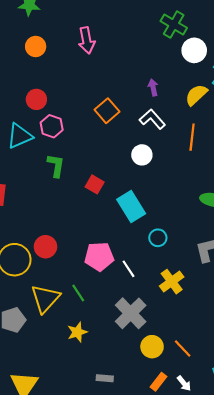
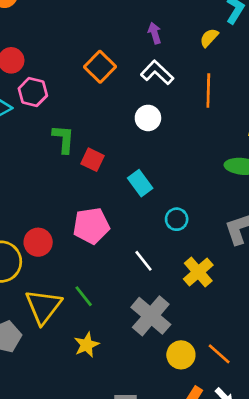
yellow semicircle: (196, 95) -> (209, 38), size x0.7
green L-shape: (56, 165) -> (63, 139), moved
cyan rectangle: (131, 206) -> (140, 183), size x0.7
pink pentagon: (99, 256) -> (91, 226), moved

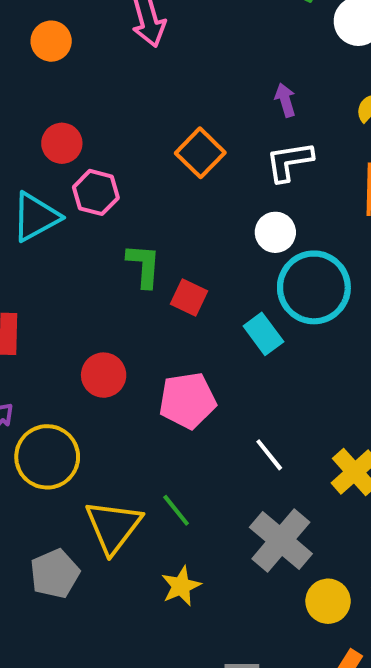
white L-shape: (157, 73) -> (289, 161), turned -52
cyan circle: (177, 219) -> (314, 287), moved, size x2.0
red circle: (38, 242) -> (104, 375), moved

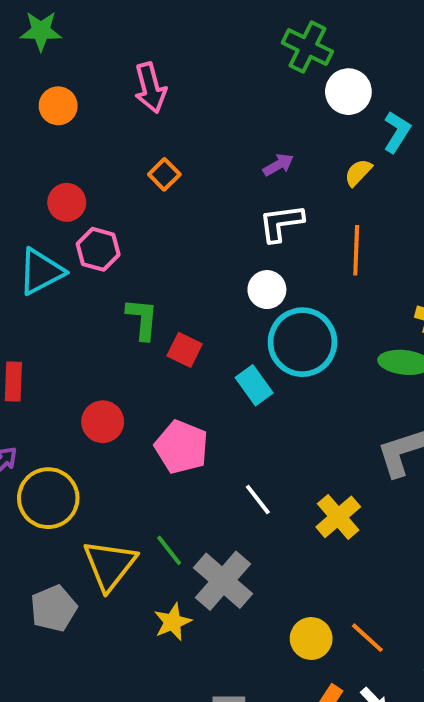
purple arrow: (285, 100) -> (278, 165), turned 76
orange square: (200, 153) -> (164, 174), moved, size x0.7
pink pentagon: (187, 400) -> (182, 447), turned 30
gray cross: (281, 540) -> (223, 581), moved

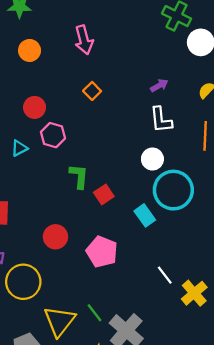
white L-shape: (281, 223) -> (161, 120), turned -88
cyan triangle: (41, 272) -> (19, 148), size x0.6
red square: (185, 350) -> (104, 194), turned 30
white line: (258, 500) -> (165, 275), moved

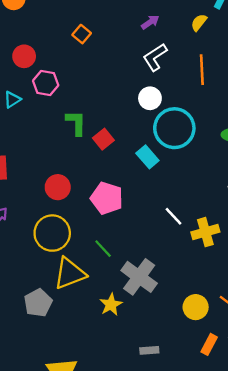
white L-shape: (161, 120) -> (155, 57), turned 68
yellow circle: (23, 282) -> (52, 233), moved
yellow cross: (194, 293) -> (205, 232), turned 30
green line: (95, 313) -> (103, 249), moved
yellow triangle: (59, 321) -> (70, 273), turned 36

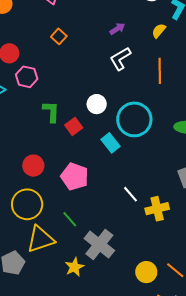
white circle: (150, 98) -> (97, 104), moved

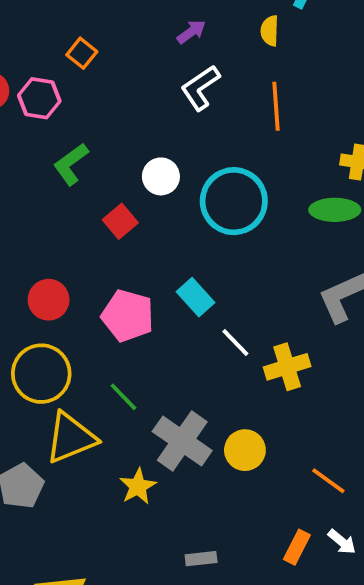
yellow semicircle: (159, 31) -> (270, 31), turned -35
pink hexagon: (27, 77) -> (39, 98), moved
green L-shape: (51, 112) -> (71, 164), moved, turned -125
cyan rectangle: (110, 143) -> (196, 297), moved
yellow circle: (146, 272) -> (245, 450), moved

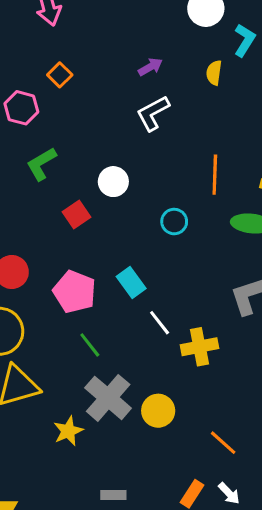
orange line: (276, 106) -> (215, 175), moved
cyan circle: (234, 201) -> (174, 222), moved, size x0.5
green line: (123, 397) -> (90, 345), moved

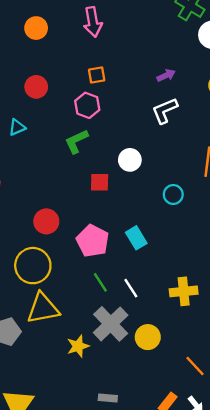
orange square: (60, 75) -> (97, 75), turned 30
pink hexagon: (21, 108) -> (87, 105), moved
red square: (77, 214) -> (100, 182), turned 30
white line: (160, 323) -> (131, 288), moved

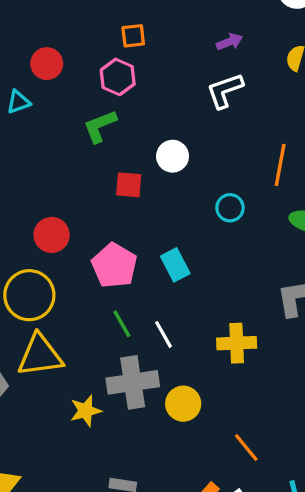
red circle: (36, 87) -> (47, 64), moved
gray cross: (111, 324) -> (133, 382), turned 32

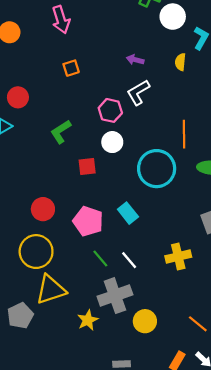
purple arrow: (230, 42) -> (135, 60), turned -133
pink hexagon: (118, 77) -> (110, 110), moved
cyan circle: (230, 208) -> (157, 169), size x2.0
yellow circle: (183, 404) -> (145, 321), moved

